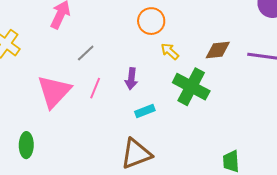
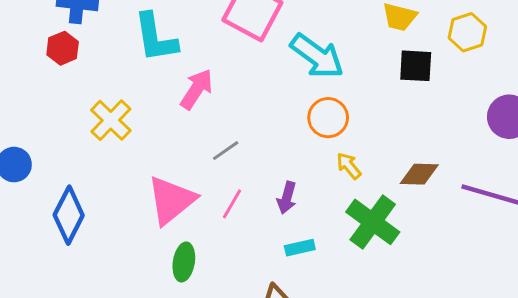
green ellipse: (26, 145) -> (184, 262), moved

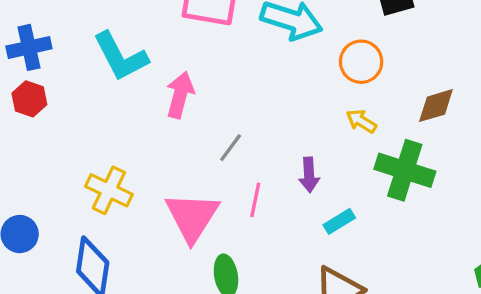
orange circle: (328, 118) -> (361, 62), moved
yellow cross: (111, 120) -> (109, 190), moved

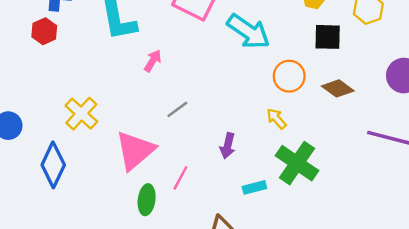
pink arrow: (180, 95) -> (153, 61), size x0.7
brown diamond: (436, 106) -> (338, 88), moved, turned 36
pink line: (255, 200) -> (180, 178), moved
cyan rectangle: (339, 221) -> (254, 187), moved

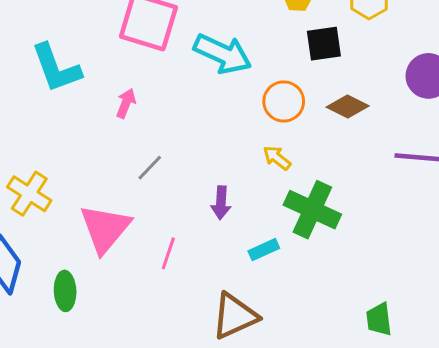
pink arrow: (153, 61) -> (126, 103), moved
green ellipse: (147, 200) -> (65, 291), moved

